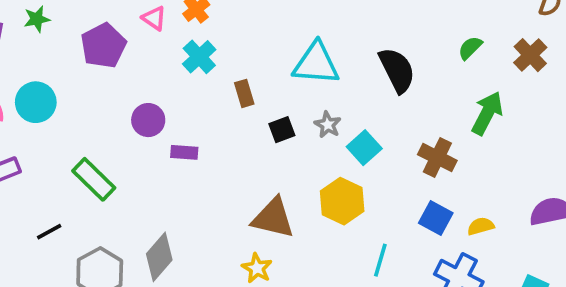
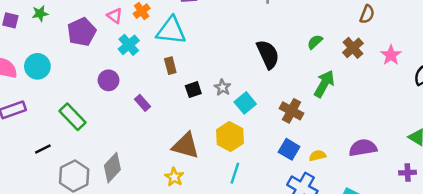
cyan cross: (199, 57) -> (129, 45), moved
cyan triangle: (316, 64) -> (171, 31), moved
purple rectangle: (184, 152) -> (143, 103), moved, turned 42
cyan line: (380, 260) -> (235, 173), moved

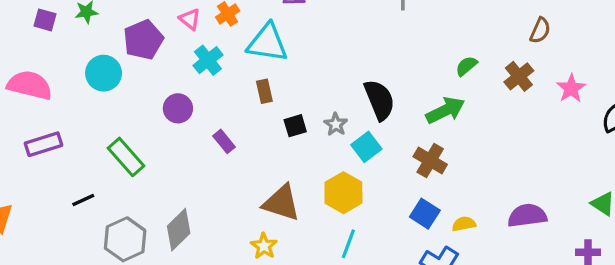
black semicircle: (268, 54) -> (379, 100), moved
cyan circle: (37, 66) -> (104, 73), moved
green arrow: (324, 84) -> (445, 110), moved, turned 32

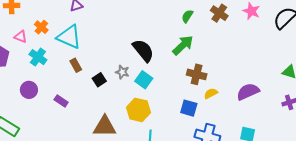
cyan triangle: (267, 43) -> (69, 37), turned 32
brown cross: (430, 161) -> (197, 74), moved
yellow semicircle: (464, 224) -> (211, 93), moved

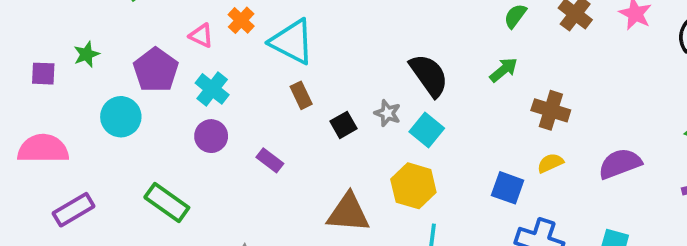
green arrow: (183, 45) -> (504, 70), size x0.7
cyan cross: (38, 57) -> (212, 89), moved
brown cross: (197, 74) -> (551, 110), moved

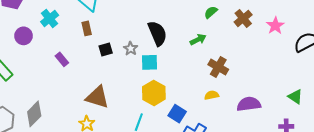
cyan cross: (212, 89) -> (50, 18), moved
cyan square: (427, 130) -> (150, 62), turned 36
purple circle: (211, 136) -> (24, 36), moved
yellow hexagon: (413, 186) -> (154, 93), moved
blue square: (508, 188) -> (177, 114), moved

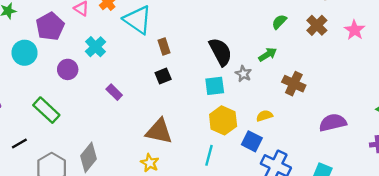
brown rectangle: (87, 28) -> (164, 46), moved
gray star: (131, 49) -> (243, 74), moved
yellow semicircle: (212, 95) -> (264, 116), moved

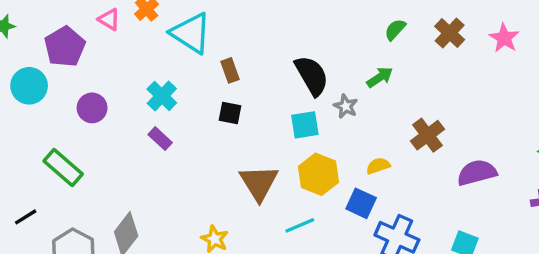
cyan cross: (96, 47) -> (162, 96), moved
black square: (163, 76) -> (230, 113), turned 35
brown cross: (294, 84) -> (427, 135), moved, turned 30
brown triangle: (159, 131) -> (259, 183), moved, turned 48
cyan line: (209, 155) -> (300, 225), turned 54

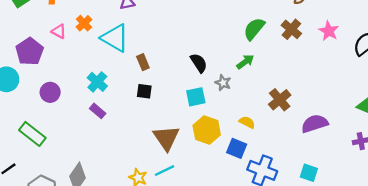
green semicircle: (395, 30) -> (254, 29), size x1.5
black semicircle: (312, 76) -> (199, 63), size x0.7
yellow semicircle: (378, 166) -> (247, 122), turned 49
cyan line: (300, 225) -> (164, 171), moved

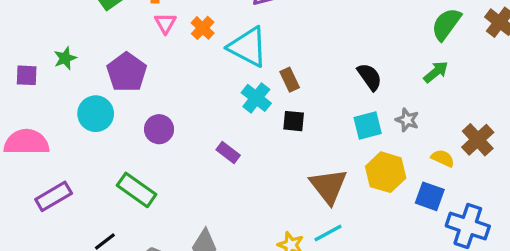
pink triangle: (59, 31) -> (165, 23), moved, turned 35
cyan cross: (97, 82) -> (256, 98), moved
gray star: (223, 83) -> (407, 120), moved
brown cross: (280, 100) -> (478, 140), moved

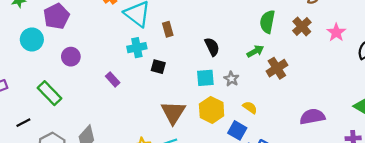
green semicircle: (446, 24) -> (267, 22), turned -35
brown rectangle: (290, 80) -> (168, 29), moved
cyan cross: (256, 98) -> (137, 48), turned 30
brown cross: (478, 140) -> (277, 68), moved

